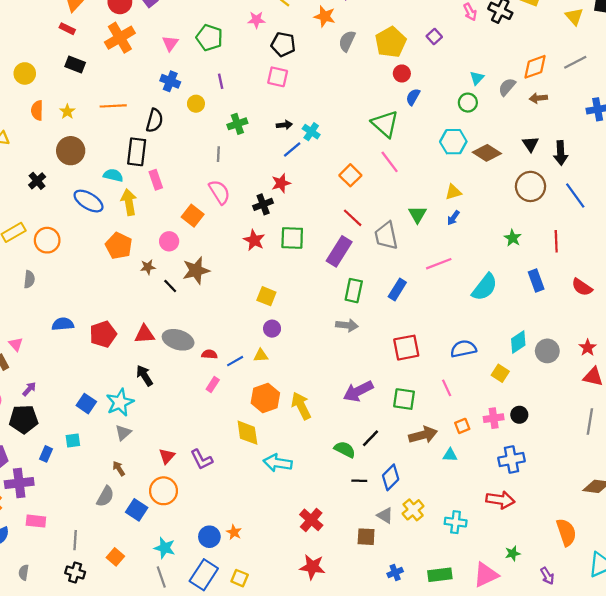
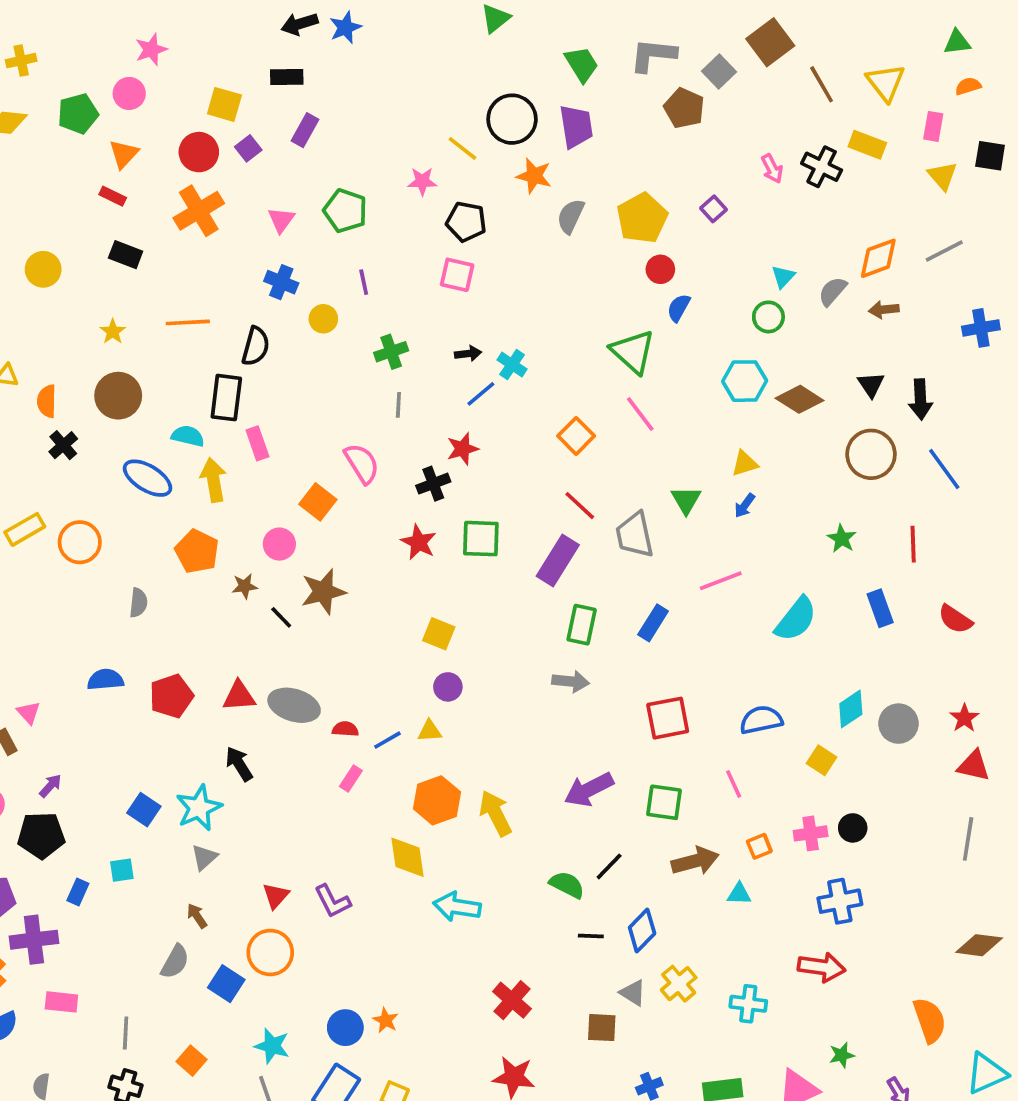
orange semicircle: (37, 110) -> (47, 401), moved
gray line: (218, 154) -> (398, 405), moved
gray semicircle: (29, 279) -> (138, 603), moved

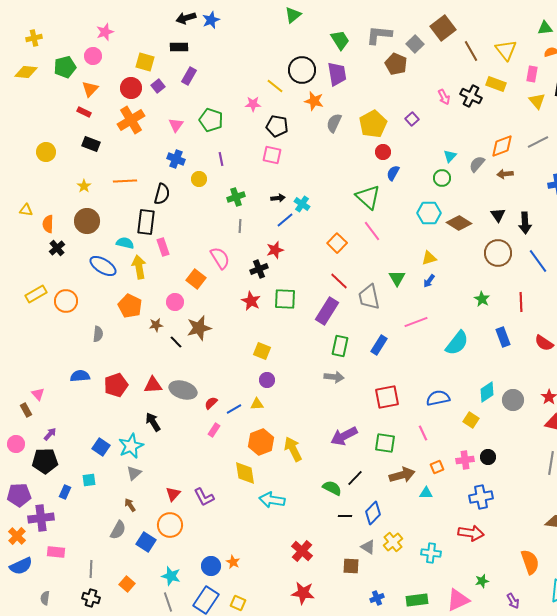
red semicircle: (345, 729) -> (211, 403), turned -48

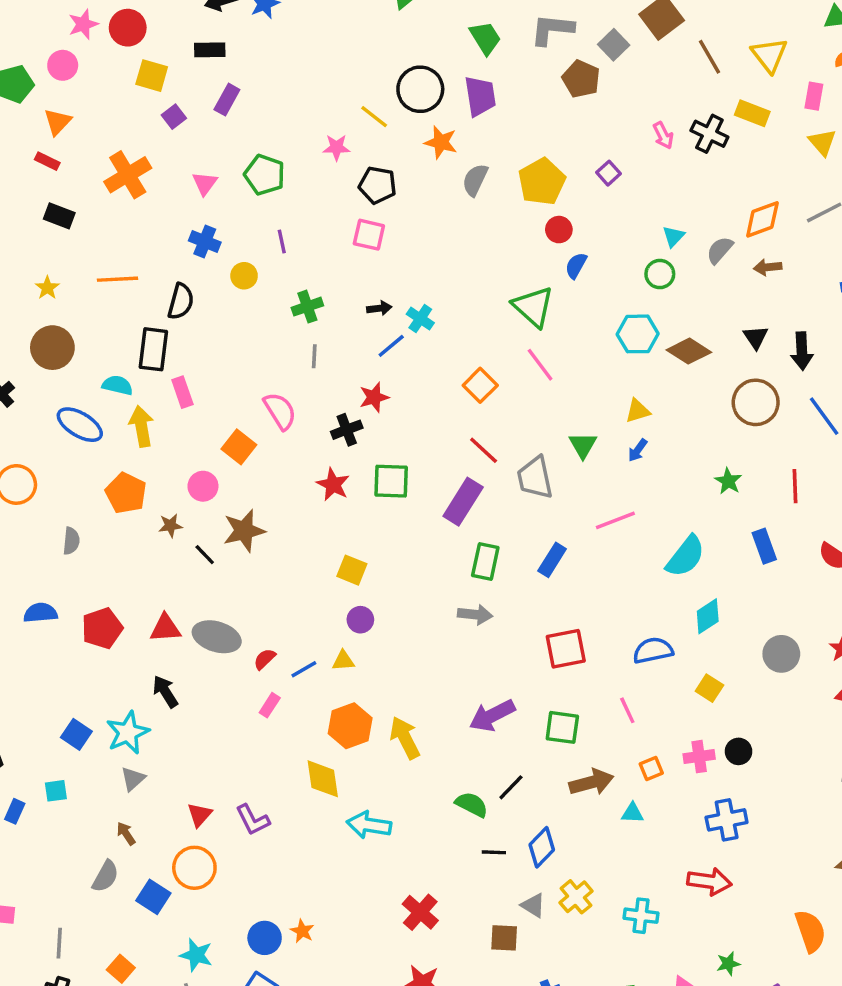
red circle: (131, 88) -> (128, 28), moved
cyan diamond: (487, 392) -> (708, 616), moved

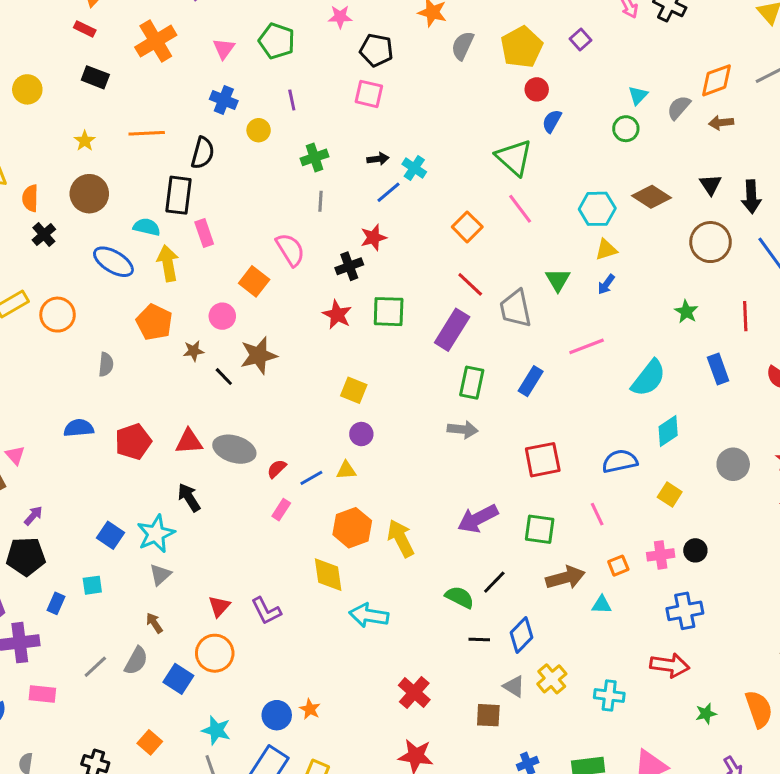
cyan hexagon: (638, 334) -> (597, 209), moved
gray line: (59, 943) -> (95, 667), moved, turned 44
green star: (728, 964) -> (706, 714), moved

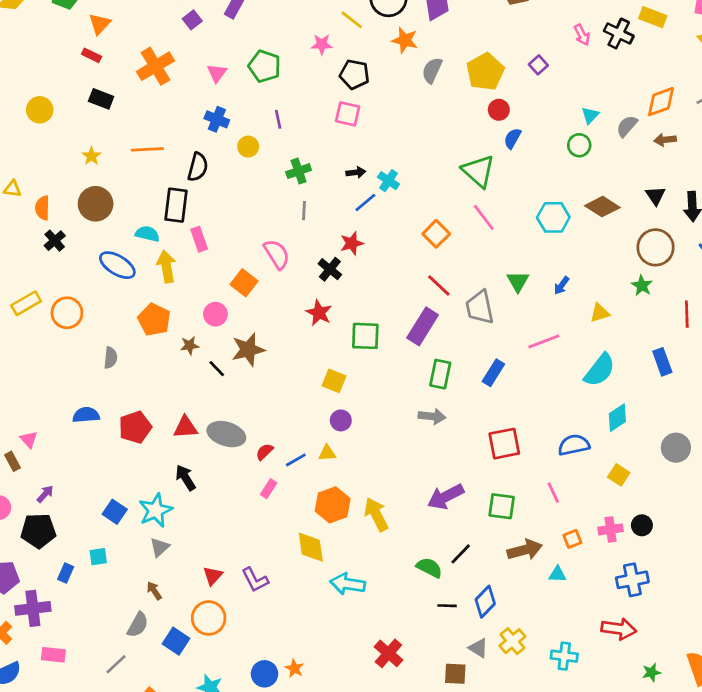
yellow triangle: (606, 250) -> (600, 313), moved
black cross: (349, 266) -> (330, 269), turned -30
green square: (389, 312) -> (365, 336), moved
green star: (686, 312) -> (642, 286), moved
gray line: (95, 667) -> (116, 664), moved

